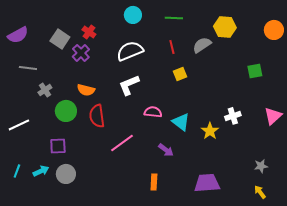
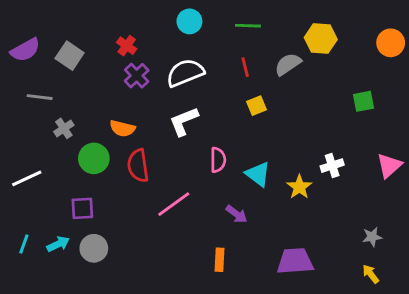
gray square: (60, 39) -> (70, 56), moved
purple cross: (81, 53) -> (137, 76), moved
pink semicircle: (153, 112) -> (218, 160), turned 84

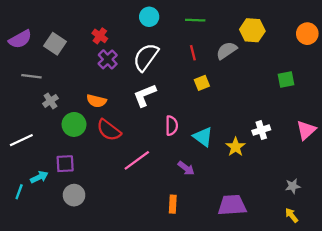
white semicircle: (185, 73) -> (146, 57), turned -32
red semicircle: (138, 166) -> (109, 130), turned -45
cyan arrow: (58, 244) -> (39, 177), moved

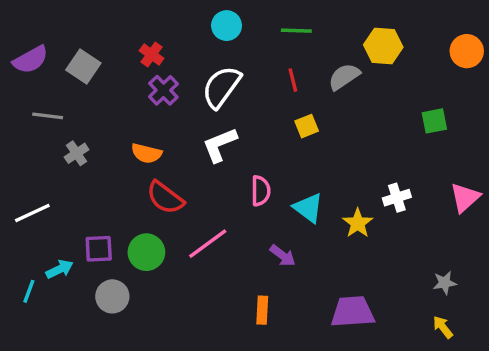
green circle: (74, 124) -> (146, 252), moved

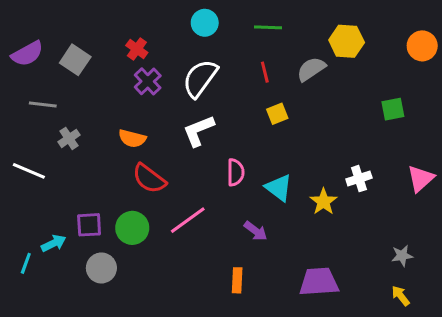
white line: (32, 213) -> (29, 171), moved, turned 48

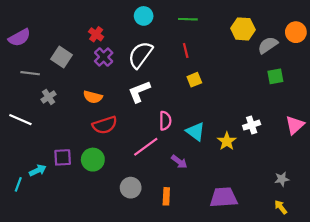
gray square: (75, 60) -> (62, 57), moved
gray semicircle: (311, 69) -> (268, 45), moved
red semicircle: (149, 179) -> (105, 125), turned -55
pink line: (188, 220) -> (146, 147), moved
gray circle: (101, 268) -> (131, 188), moved

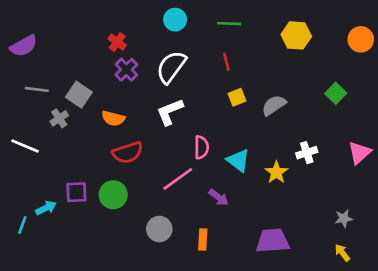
gray semicircle: (268, 45) -> (274, 105), moved
gray square: (62, 57) -> (79, 95), moved
green square: (275, 76) -> (336, 93), turned -35

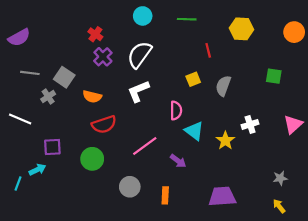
red line: (226, 62) -> (208, 50), moved
green square: (336, 93) -> (274, 76), turned -35
gray semicircle: (274, 105) -> (223, 86), turned -36
pink semicircle: (201, 147) -> (176, 110), moved
purple square: (76, 192) -> (52, 147), moved

